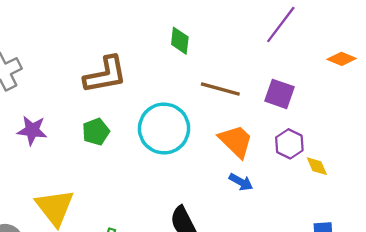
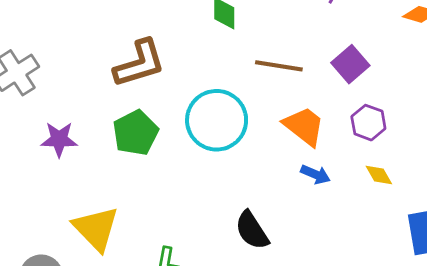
purple square: (280, 94) -> (350, 64), turned 36
green pentagon: (96, 132) -> (135, 133), size x1.4
yellow diamond: (317, 166) -> (379, 175), moved

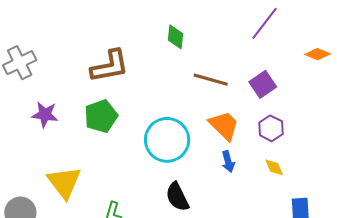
cyan circle: (217, 120) -> (167, 140), moved
blue arrow: (315, 174) -> (228, 162), turned 45

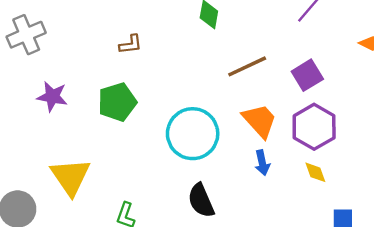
brown L-shape: (110, 66) -> (131, 44), size x0.5
brown line: (211, 80) -> (247, 66), turned -44
purple hexagon: (271, 128) -> (314, 127), size x1.5

